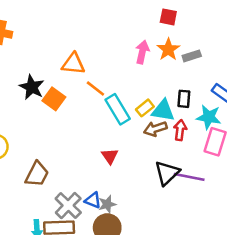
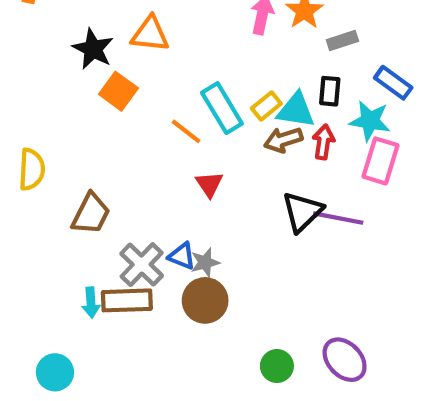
gray rectangle: (192, 56) -> (342, 40), moved
black star: (32, 87) -> (93, 49), moved
orange line: (95, 88) -> (186, 131), moved

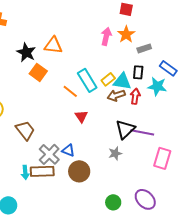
pink rectangle: (381, 161) -> (162, 158), moved
brown trapezoid: (91, 214) -> (25, 130), turned -65
gray star: (205, 262) -> (115, 153), moved

